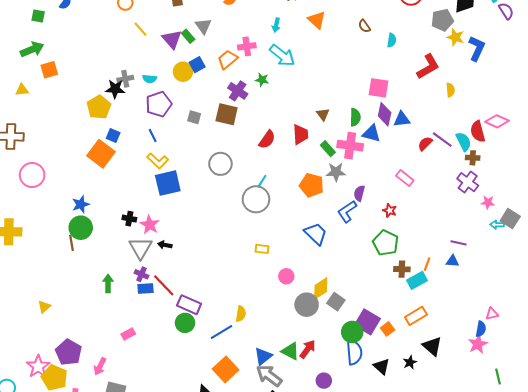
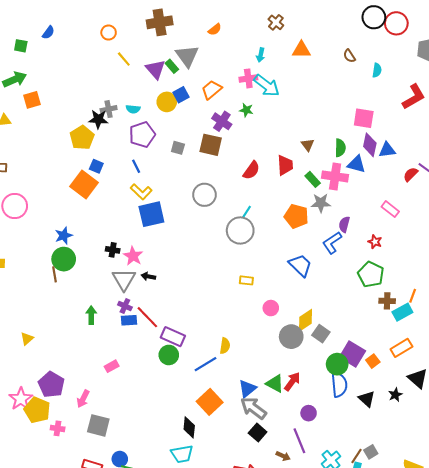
orange triangle: (317, 20) -> (301, 50), turned -42
gray triangle: (203, 26) -> (187, 56), size x1.4
pink cross: (247, 46) -> (248, 78), moved

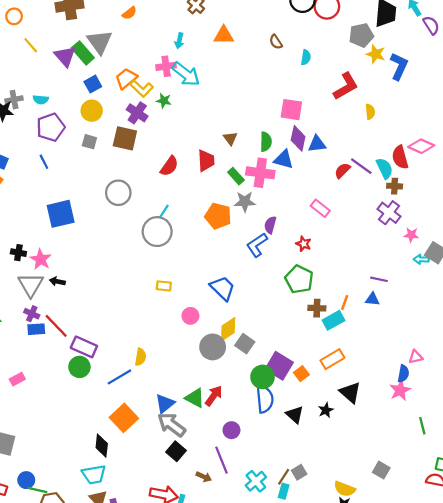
green rectangle: (172, 66) -> (83, 53), size x1.5
yellow circle: (167, 102) -> (92, 111), moved
yellow L-shape: (141, 192) -> (142, 88), moved
blue trapezoid: (300, 265) -> (223, 288), moved

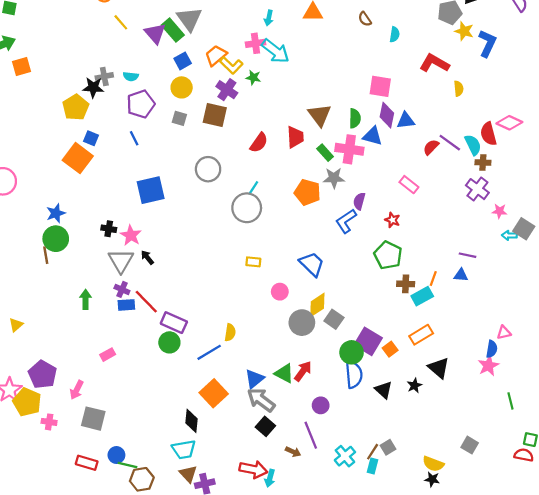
red L-shape: (346, 86) -> (434, 63), turned -120
brown triangle: (230, 138) -> (320, 115), size x1.6
black arrow: (57, 281) -> (147, 257), turned 40

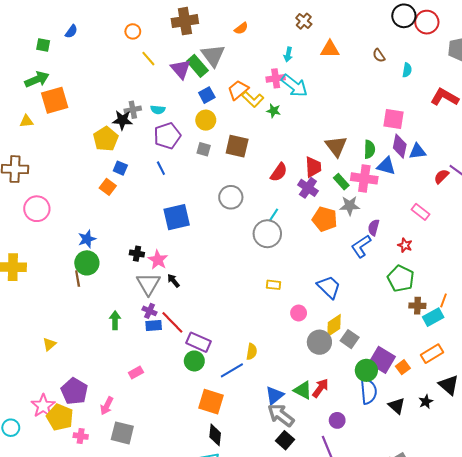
orange square: (22, 66) -> (55, 100), size x1.5
purple cross: (227, 90) -> (308, 188), moved
orange square: (78, 158) -> (108, 187), size x0.6
orange square: (214, 393) -> (211, 402), moved, turned -30

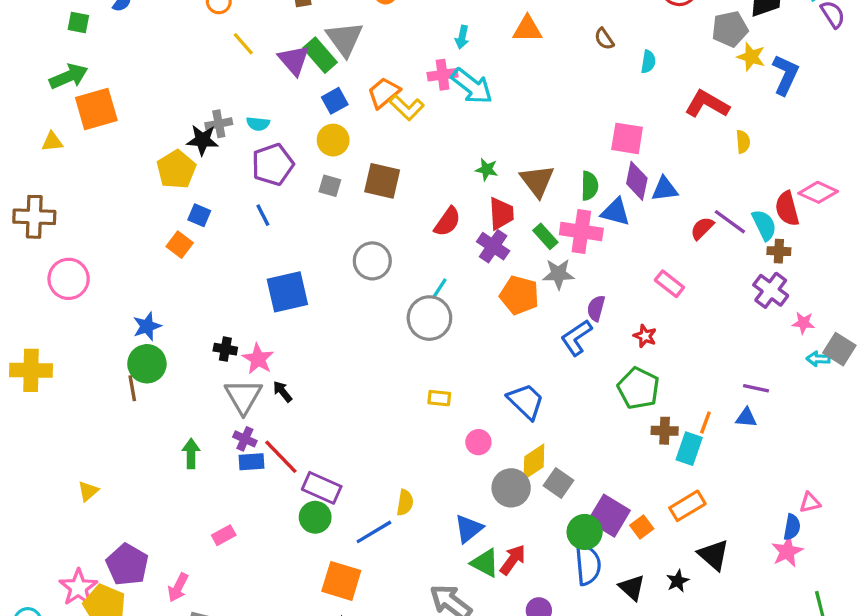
green star: (274, 111) -> (487, 169), moved
cyan rectangle: (433, 317) -> (689, 449), turned -42
blue triangle: (275, 395) -> (469, 529), moved

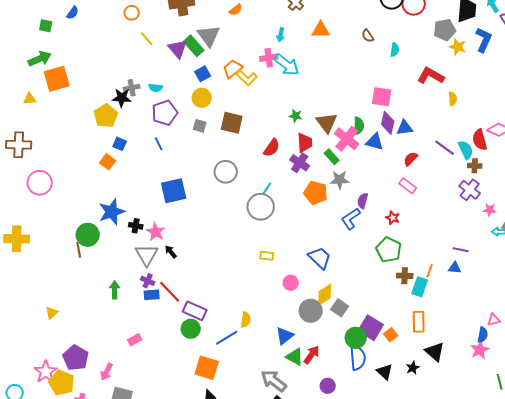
blue L-shape: (785, 75) -> (484, 40), moved
red semicircle: (702, 228) -> (411, 159), moved
pink cross: (581, 231) -> (347, 139), moved, turned 30
blue star: (147, 326) -> (112, 212), moved, size x1.5
orange rectangle: (687, 506) -> (419, 322), turned -60

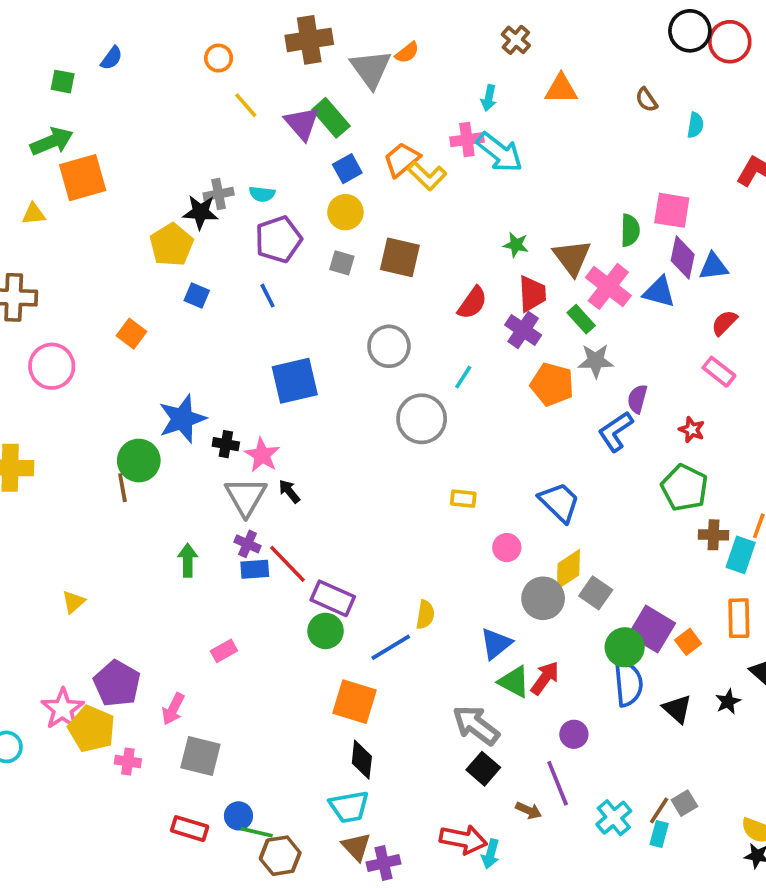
gray triangle: (209, 36) -> (371, 69), moved
green semicircle: (359, 126) -> (630, 230), moved
orange square: (108, 162) -> (132, 334), moved
gray circle: (261, 207) -> (422, 419), moved

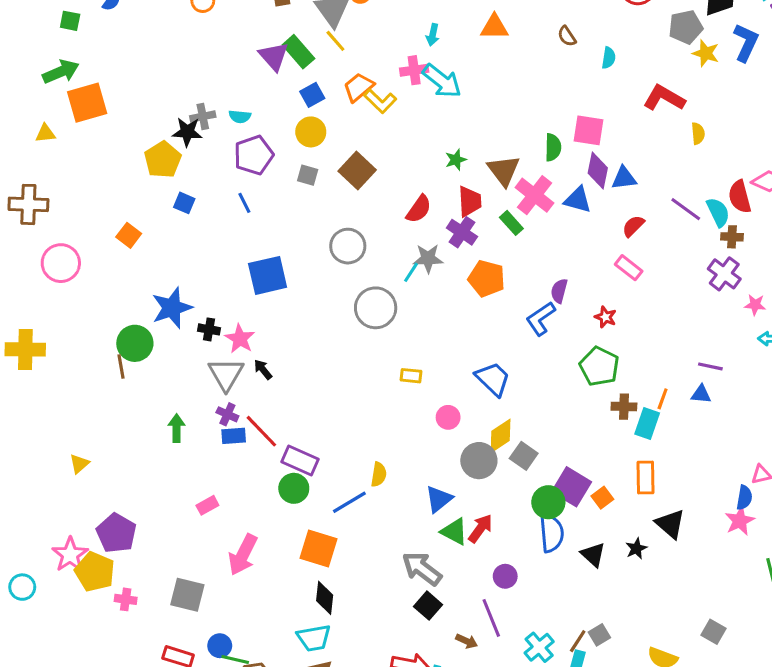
yellow line: (246, 105) -> (335, 41), moved
green star: (516, 245) -> (456, 160), turned -30
brown square: (400, 257) -> (357, 170), turned 30
gray star: (596, 361) -> (428, 258), moved
pink arrow: (173, 709) -> (243, 555), moved, size x1.5

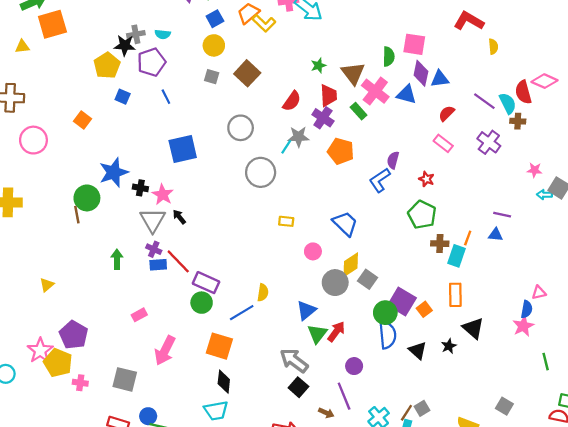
purple pentagon: (254, 155) -> (151, 62), moved
purple cross: (724, 274) -> (489, 142), moved
green triangle: (454, 532) -> (317, 334), turned 40

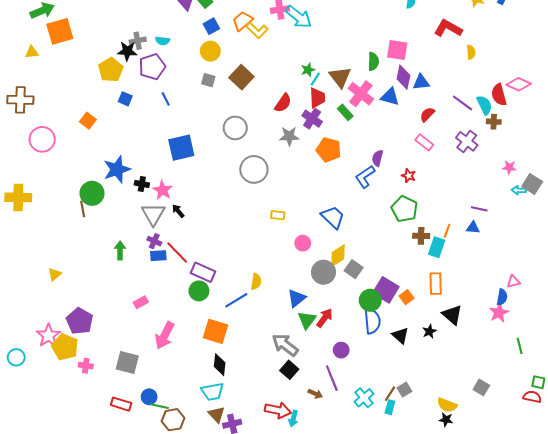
cyan line: (286, 147) -> (315, 79), moved

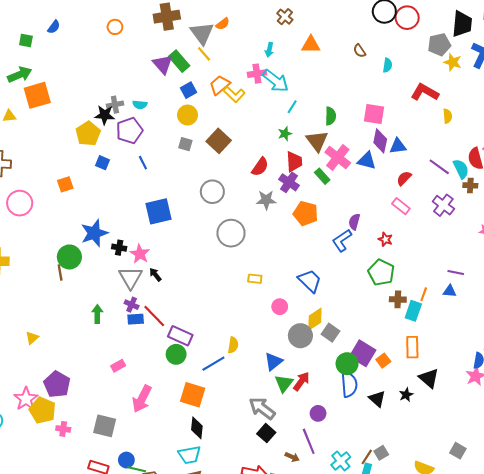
green semicircle: (373, 61) -> (330, 116), moved
cyan line: (315, 79) -> (292, 107), moved
orange square: (88, 121) -> (65, 184), turned 35

